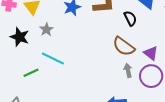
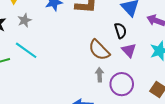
black semicircle: (130, 18) -> (120, 31), moved
purple triangle: (151, 53) -> (129, 50), moved

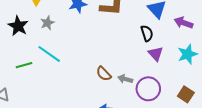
brown semicircle: (99, 50) -> (104, 74), moved, size x0.7
gray arrow: (100, 75) -> (125, 79), turned -72

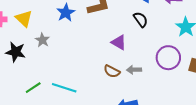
cyan line: (49, 54) -> (64, 88), moved
purple triangle: (156, 54) -> (119, 42), moved
purple circle: (148, 89) -> (168, 58), moved

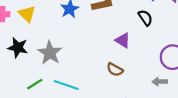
gray star: (42, 40) -> (50, 53), moved, size x1.6
gray arrow: (134, 70) -> (160, 82), moved

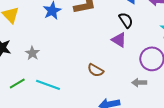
purple triangle: (123, 40) -> (119, 40), moved
gray star: (50, 53) -> (32, 53), size x0.6

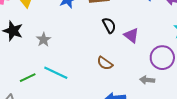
black semicircle: (126, 20) -> (109, 25), moved
green line: (17, 84) -> (28, 78), moved

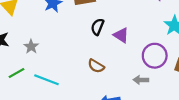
black semicircle: (109, 25) -> (97, 27), turned -126
green line: (28, 78) -> (16, 73), moved

